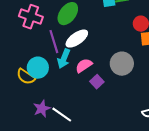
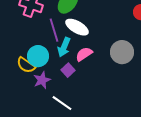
white ellipse: (77, 39) -> (77, 27), turned 65
purple square: (97, 82) -> (68, 70), moved
purple star: (42, 109) -> (42, 80), moved

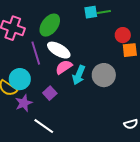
cyan arrow: (64, 47) -> (79, 75), moved
pink semicircle: (84, 54) -> (64, 67), moved

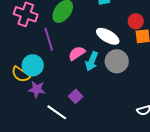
white ellipse: (59, 50) -> (108, 36), moved
purple square: (50, 93) -> (76, 96), moved
purple star: (24, 103) -> (37, 89), turned 30

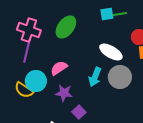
purple line: (49, 39) -> (27, 51), moved, turned 30
pink semicircle: (77, 53) -> (59, 68), moved
purple star: (37, 89) -> (64, 93), moved

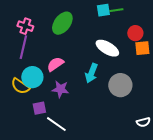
pink cross: (29, 30) -> (25, 26), size x0.7
gray circle: (120, 77) -> (120, 85), moved
purple square: (79, 112) -> (39, 108), moved, turned 32

